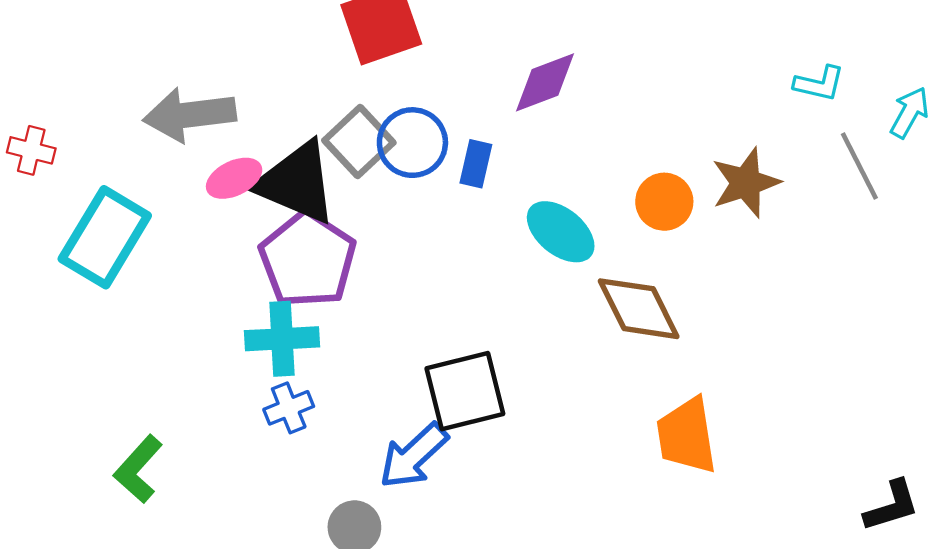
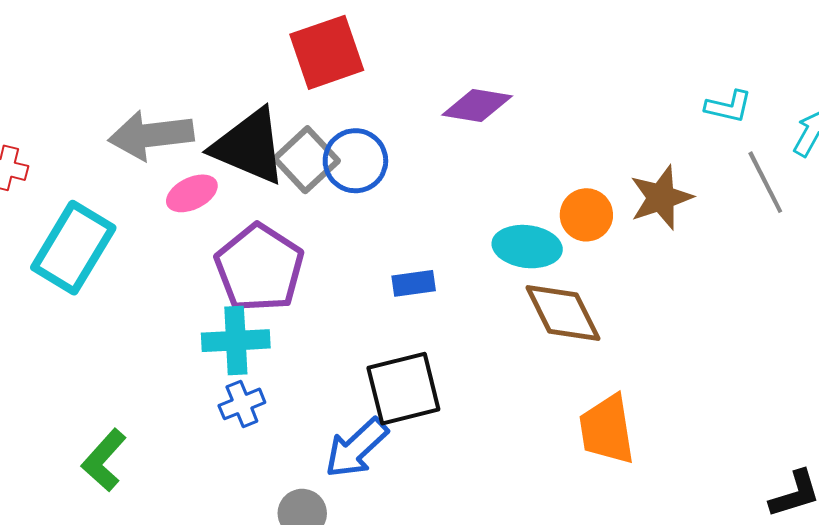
purple diamond: (545, 82) -> (477, 106), turned 30
blue rectangle: (476, 164) -> (414, 283), moved, turned 69
black triangle: (296, 183) -> (249, 146), moved
cyan ellipse: (561, 232) -> (527, 247), moved, turned -32

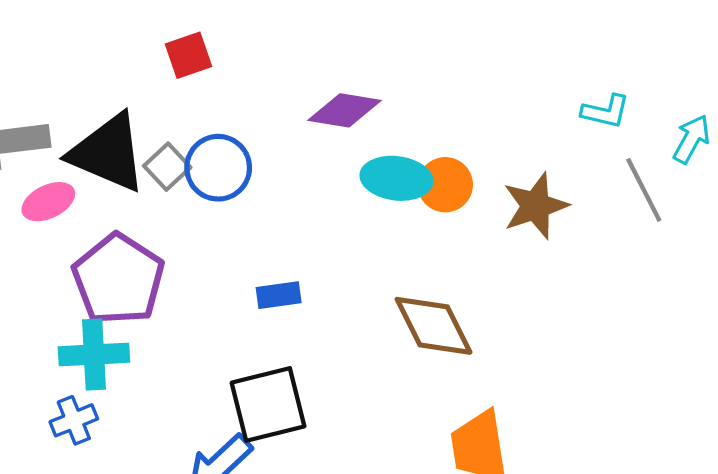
red square: (327, 52) -> (188, 55), size x0.6
gray square: (306, 160) -> (167, 167), size x0.7
orange circle: (586, 215) -> (445, 185), moved
cyan ellipse: (527, 247) -> (396, 178), moved
blue cross: (242, 404) -> (74, 420), moved

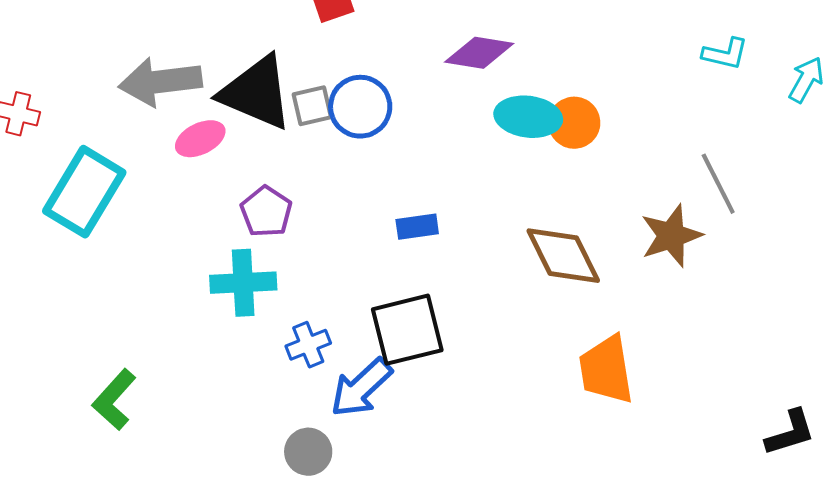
gray square: (167, 167) -> (312, 106), turned 30
gray line: (644, 190) -> (718, 184), moved
brown star: (536, 206) -> (671, 236), moved
purple pentagon: (118, 279) -> (266, 212), size x0.6
blue cross: (74, 420) -> (308, 345), moved

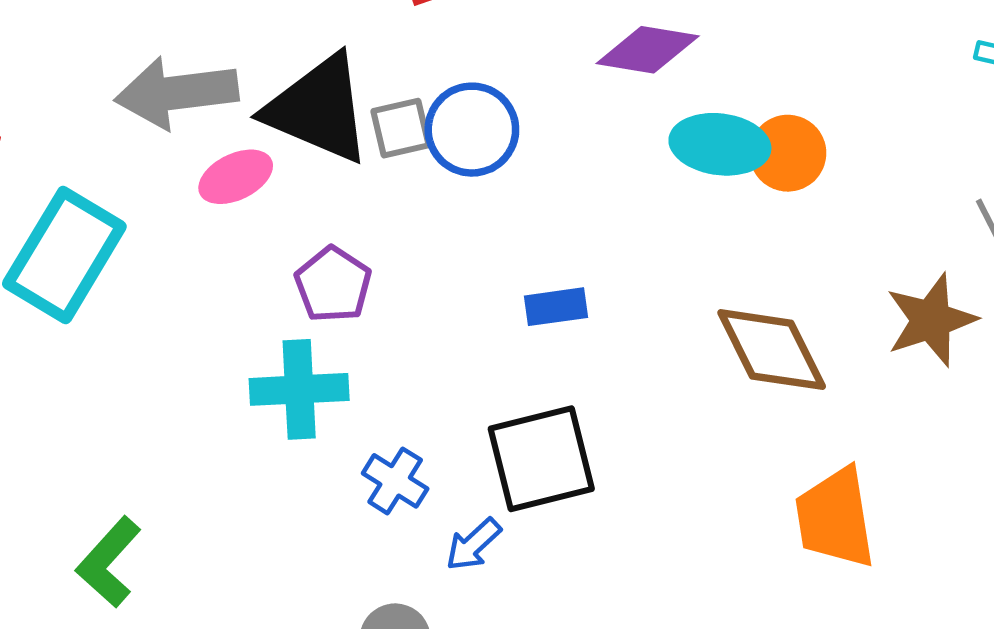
blue cross: (308, 345) -> (395, 481), turned -36
blue arrow: (361, 388) -> (473, 544), size x0.6

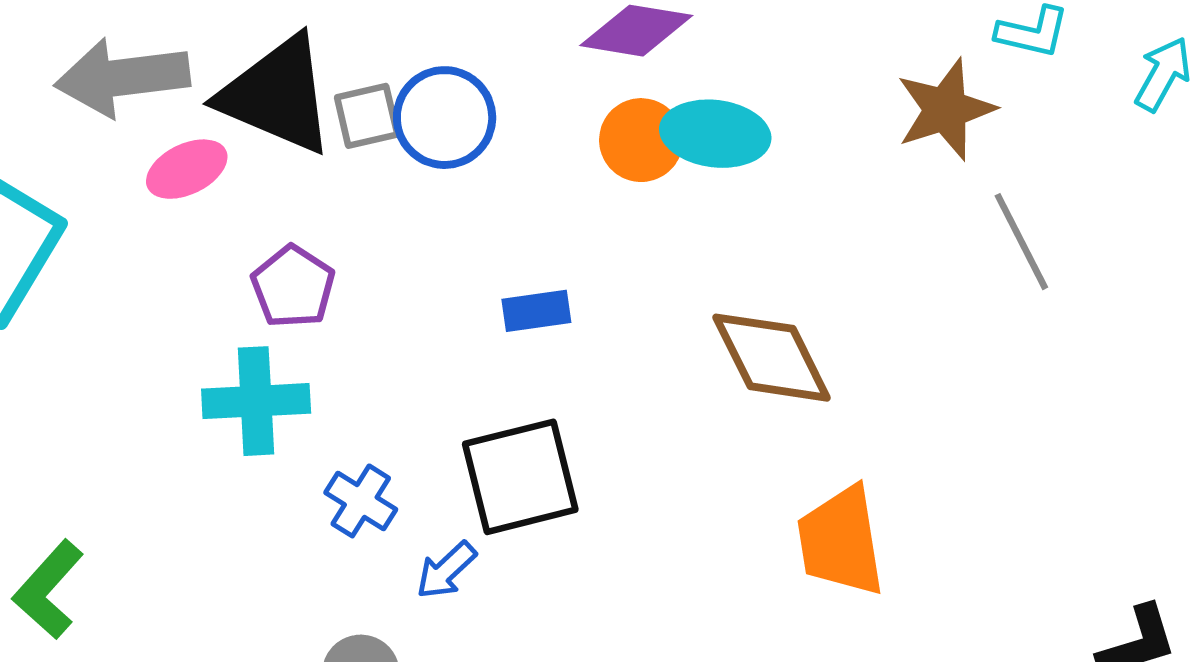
orange circle: (788, 153) -> (641, 140), moved
brown star: (931, 320) -> (946, 109), moved

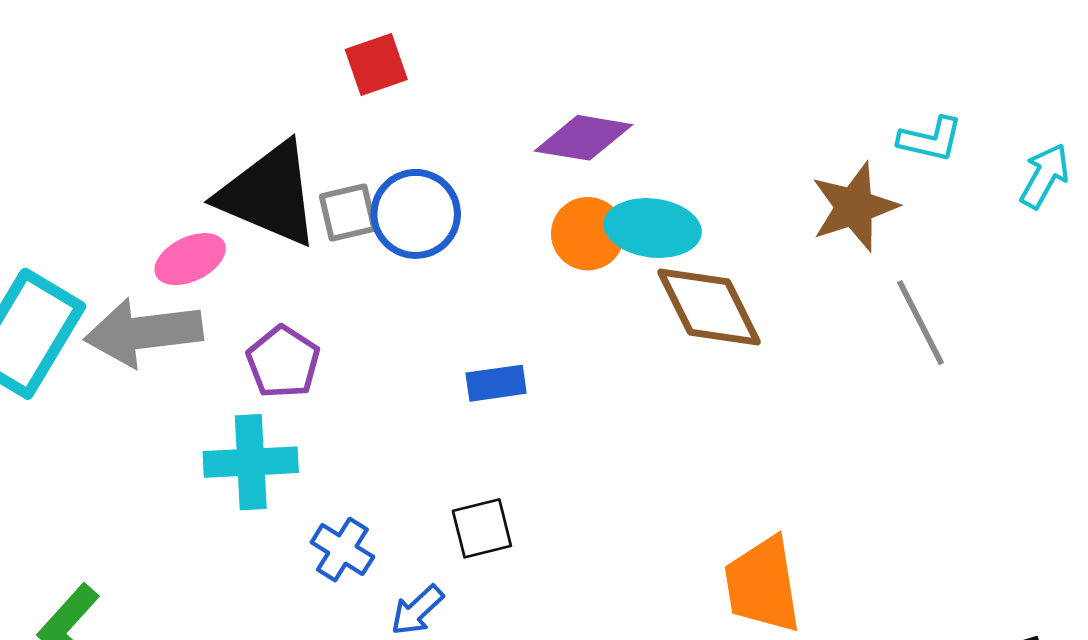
gray arrow: (122, 77) -> (144, 332), moved
brown diamond: (772, 358) -> (709, 307), moved
black square: (520, 477) -> (482, 528), size x0.6

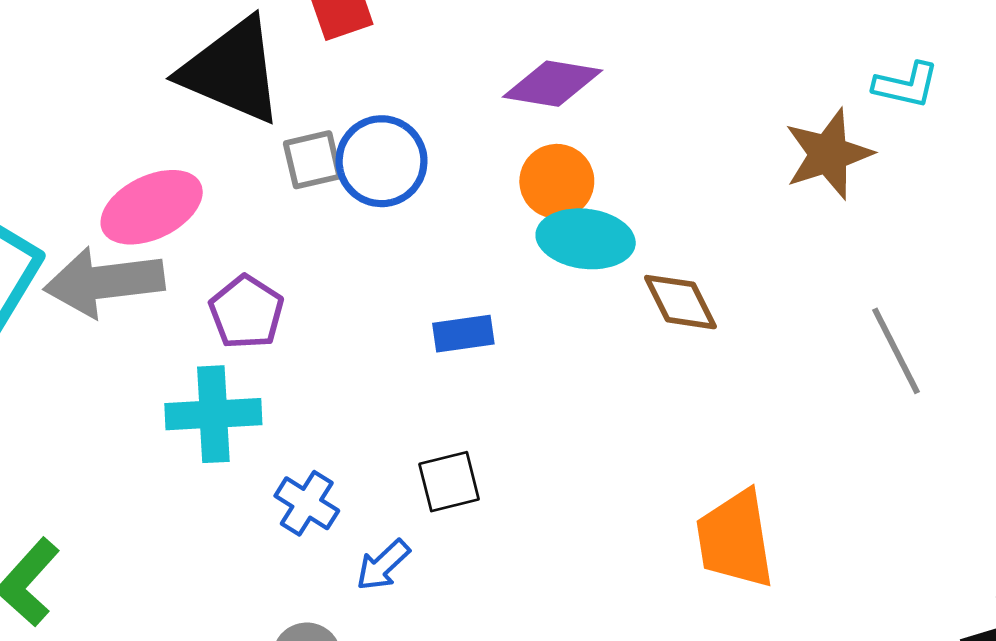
black triangle: (269, 194) -> (232, 71), moved
cyan ellipse: (653, 228) -> (586, 239), moved
pink ellipse: (190, 259) -> (152, 207), size x1.4
brown diamond: (709, 307) -> (680, 302), moved, size x0.7
gray line: (921, 323) -> (896, 351), moved

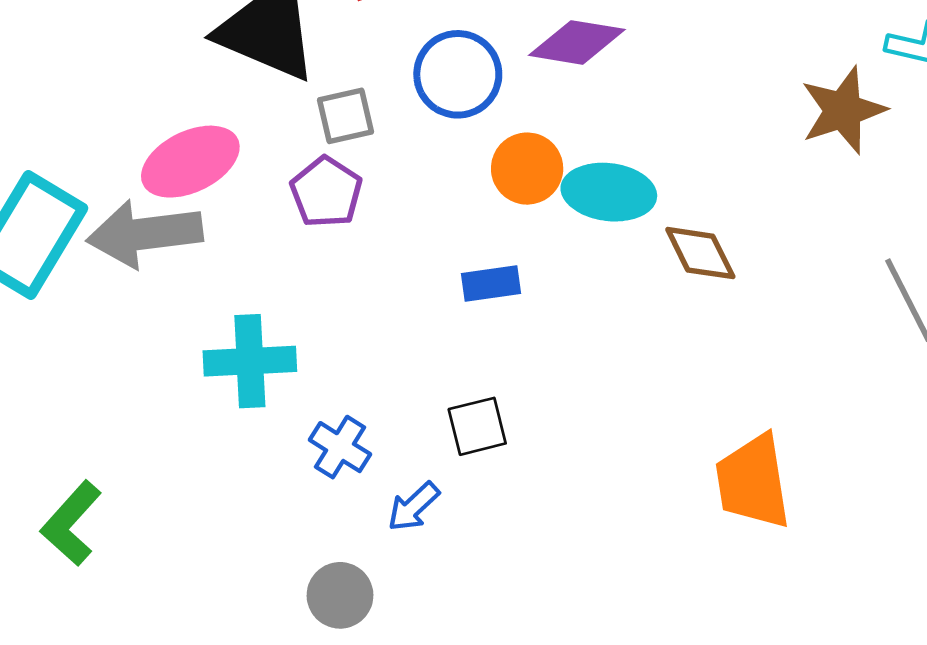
blue circle: (382, 161) -> (458, 74), moved
orange circle: (557, 181) -> (527, 169), moved
purple pentagon: (246, 312) -> (326, 192), moved

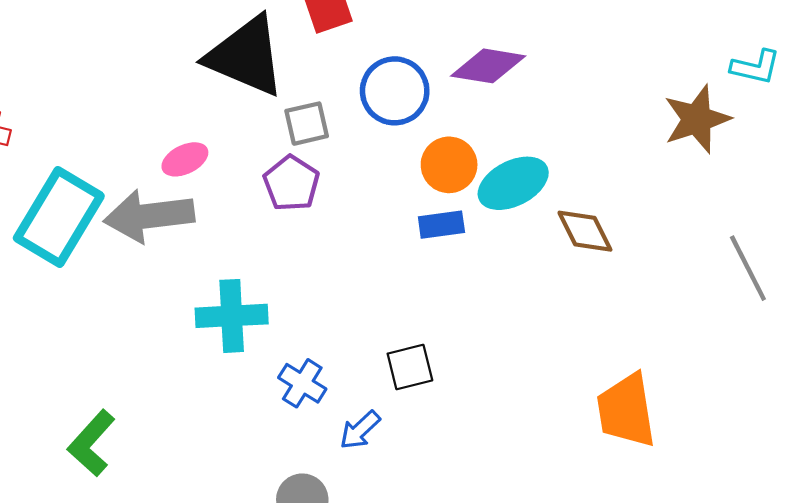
pink ellipse: (190, 162) -> (185, 159), size x0.6
cyan ellipse: (609, 192) -> (513, 183), turned -34
blue rectangle: (491, 284) -> (441, 225), moved

